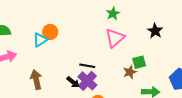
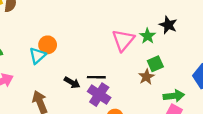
green star: (113, 14) -> (148, 36), moved
black arrow: (73, 82) -> (72, 83), moved

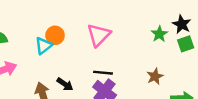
pink triangle: (123, 40) -> (99, 35), moved
green square: (155, 64) -> (186, 44), moved
black arrow: (72, 83) -> (65, 84), moved

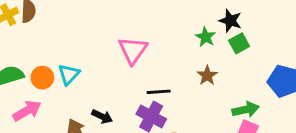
orange circle: (55, 35) -> (42, 78), moved
black line: (103, 73) -> (159, 92), moved
brown star: (155, 76) -> (207, 76), moved

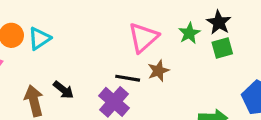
pink triangle: (133, 50) -> (143, 38), moved
brown star: (207, 76) -> (158, 71), moved

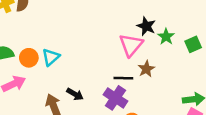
black star: (219, 22) -> (146, 26), moved

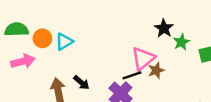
pink triangle: (131, 45) -> (143, 59), moved
black line: (123, 78) -> (132, 75), turned -30

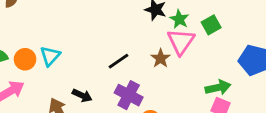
pink triangle: (143, 59) -> (181, 42), moved
black line: (132, 75) -> (118, 61), moved

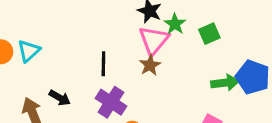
pink triangle: (181, 42) -> (154, 40), moved
black line: (118, 61) -> (103, 64), turned -60
green arrow: (218, 88) -> (225, 83), moved

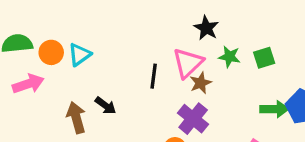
green star: (175, 24) -> (229, 57), moved, turned -30
pink triangle: (154, 40) -> (188, 63), moved
purple cross: (111, 102) -> (193, 119), moved

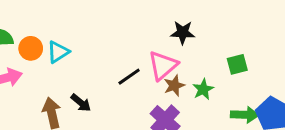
black star: (206, 28) -> (183, 33), turned -30
green star: (229, 57) -> (203, 89), moved, turned 30
black line: (154, 76) -> (129, 77), turned 45

